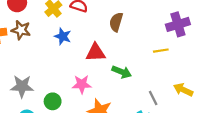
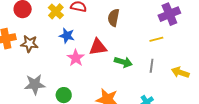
brown star: (21, 30) -> (29, 44), moved
pink star: (82, 84) -> (76, 58), moved, turned -30
gray line: (153, 98) -> (152, 66), moved, turned 40

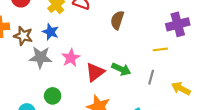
blue star: (67, 36) -> (51, 32), moved
red triangle: (98, 47) -> (95, 72), moved, turned -36
gray star: (35, 84) -> (40, 57), moved

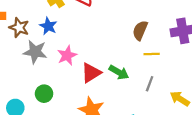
brown semicircle: (117, 20) -> (140, 30), moved
yellow line: (160, 49) -> (152, 54), moved

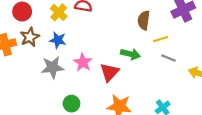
brown star: (19, 28) -> (30, 37), moved, turned -30
green arrow: (119, 72) -> (130, 54), moved
gray line: (150, 84) -> (168, 58), moved, turned -72

